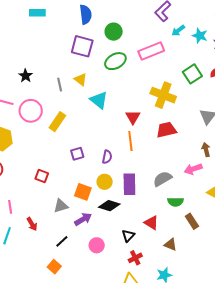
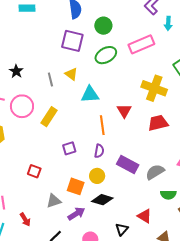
cyan arrow: (178, 31) -> (168, 23), turned -48
cyan triangle: (99, 100) -> (90, 94), turned -42
orange line: (130, 141) -> (102, 125), moved
purple rectangle: (129, 184) -> (128, 165), moved, turned -60

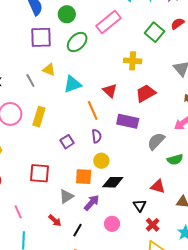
yellow cross: (154, 88) -> (133, 61), size x0.7
purple rectangle: (128, 165) -> (128, 121), moved
red square: (34, 171) -> (40, 173), size x1.5
red arrow: (25, 219) -> (55, 220), moved

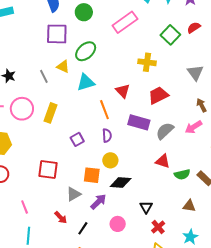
green ellipse: (77, 42) -> (86, 51), moved
gray semicircle: (156, 141) -> (165, 131), moved
green semicircle: (175, 160) -> (182, 174), moved
red triangle: (158, 186) -> (163, 161), moved

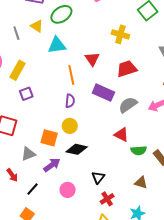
purple square: (77, 139) -> (26, 94), moved

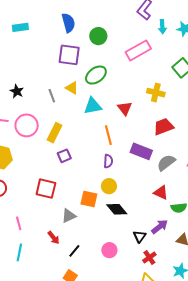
red triangle: (92, 59) -> (125, 108), moved
black diamond: (77, 149) -> (117, 209), turned 40
purple arrow: (52, 165) -> (160, 227), moved

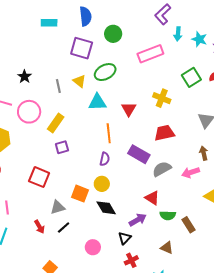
cyan rectangle: (20, 27) -> (49, 23), moved
purple arrow: (160, 227) -> (138, 220), moved
black line: (74, 251) -> (64, 227), moved

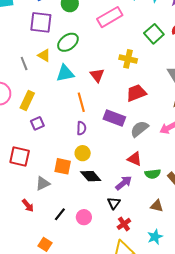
black line: (64, 227) -> (60, 214), moved

